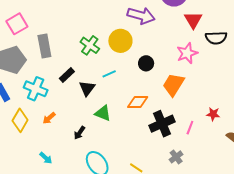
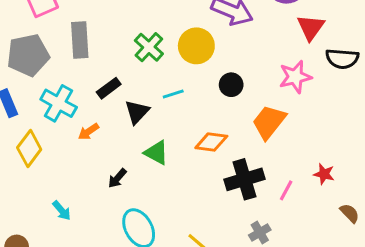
orange arrow: (49, 118) -> (88, 132), moved

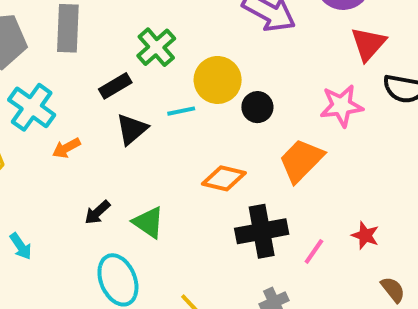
yellow circle: (196, 46) -> (218, 80), moved
black rectangle: (109, 88) -> (115, 86), moved
green triangle: (156, 153) -> (148, 222), moved

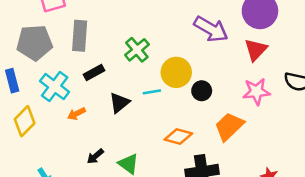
red triangle: (368, 44) -> (256, 50), moved
black rectangle: (115, 86) -> (94, 73), moved

